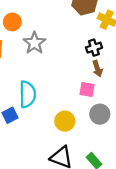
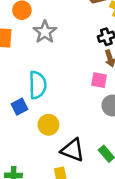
yellow circle: (65, 121) -> (48, 125), moved

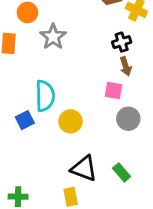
yellow circle: (48, 125) -> (71, 121), moved

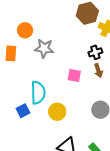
gray star: (53, 37) -> (44, 48), turned -30
pink square: (114, 90) -> (74, 76), moved

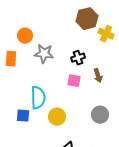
black cross: (95, 52) -> (78, 58), moved
blue square: (23, 111) -> (23, 116), turned 32

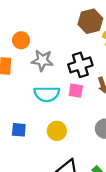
black cross: (78, 58) -> (80, 65), size x1.5
cyan semicircle: (38, 98) -> (47, 94), moved, turned 90

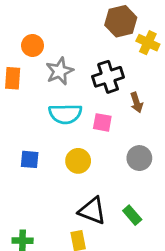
gray star: (42, 60) -> (60, 71), turned -30
pink square: (76, 91) -> (102, 122), moved

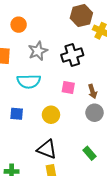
orange circle: (33, 46) -> (19, 25), moved
brown arrow: (137, 102) -> (92, 91), moved
cyan semicircle: (65, 114) -> (29, 81), moved
black triangle: (92, 211) -> (47, 149), moved

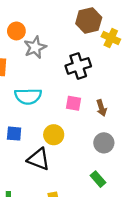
gray star: (38, 51) -> (35, 47), moved
gray circle: (95, 113) -> (104, 143), moved
black triangle: (47, 149) -> (39, 159), moved

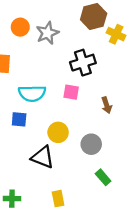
gray star: (35, 47) -> (47, 33), moved
pink square: (74, 103) -> (71, 92), moved
blue square: (14, 134) -> (19, 119), moved
gray circle: (104, 143) -> (91, 144), moved

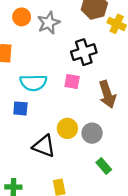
brown arrow: (107, 105) -> (107, 94), size x1.6
yellow circle: (58, 132) -> (67, 128), moved

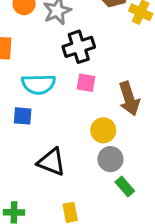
black cross: (84, 52) -> (79, 47), moved
yellow circle: (67, 128) -> (103, 130), moved
gray circle: (92, 133) -> (110, 159), moved

